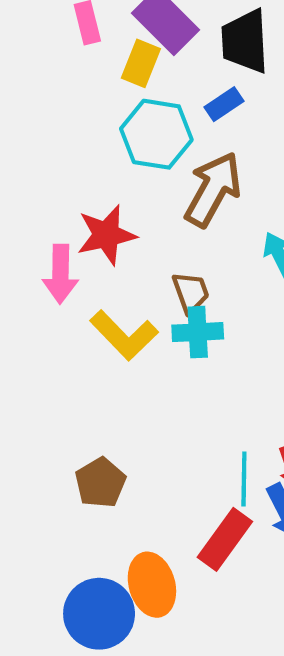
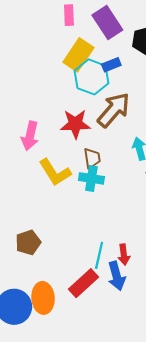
yellow rectangle: (141, 63) -> (78, 55), moved, size x1.4
blue rectangle: (224, 104) -> (111, 65), moved
red star: (106, 235) -> (75, 124), moved

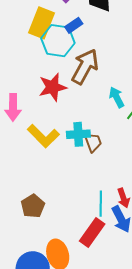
brown trapezoid: (92, 158) -> (93, 142), moved

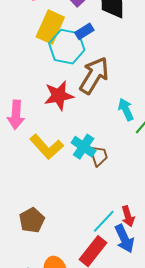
cyan cross: (78, 134) -> (84, 147), turned 35
cyan line: (101, 204) -> (104, 221), turned 40

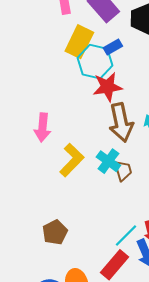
brown arrow: (94, 75) -> (121, 122), moved, turned 135
red star: (59, 96) -> (107, 87), moved
yellow L-shape: (46, 147) -> (72, 160), turned -96

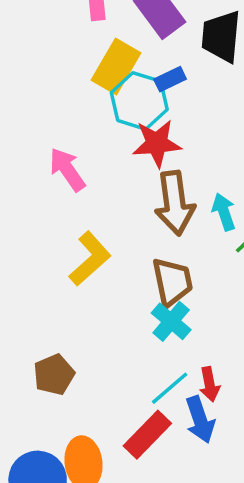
pink arrow: (43, 128) -> (67, 169), moved, turned 136
cyan cross: (108, 161) -> (171, 321), moved
brown trapezoid: (123, 171) -> (172, 282), size x1.4

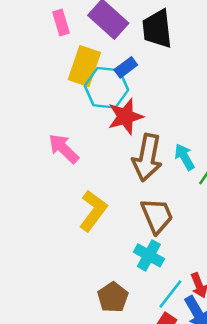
brown arrow: (175, 203) -> (147, 158), turned 30
cyan cross: (171, 321) -> (149, 255), moved
brown pentagon: (54, 375) -> (113, 297), moved

